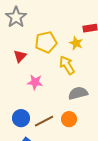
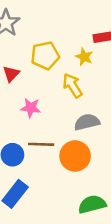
orange circle: (69, 119) -> (75, 156), size x1.5
brown line: (44, 121) -> (41, 144), moved, turned 30

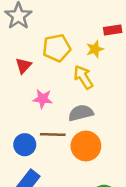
yellow star: (84, 57) -> (95, 49), turned 30
gray semicircle: (87, 122) -> (81, 113), moved

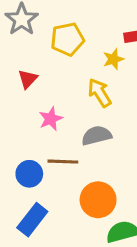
yellow pentagon: (57, 48) -> (67, 39), moved
pink star: (43, 99) -> (51, 119), turned -30
orange circle: (86, 146) -> (98, 200), moved

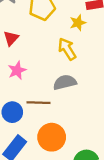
pink star: (51, 119) -> (17, 70), moved
orange circle: (98, 200) -> (52, 137), moved

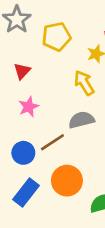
brown line: (39, 103) -> (52, 142), turned -35

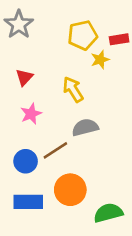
yellow pentagon: (56, 37) -> (82, 35), moved
yellow arrow: (84, 83) -> (73, 89), moved
blue rectangle: (26, 192) -> (28, 202), turned 52

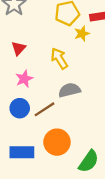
blue circle: (26, 161) -> (20, 108), moved
green semicircle: (108, 213) -> (89, 161), turned 140

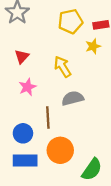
yellow star: (82, 34) -> (93, 46), moved
blue circle: (20, 108) -> (23, 133), moved
brown line: (45, 109) -> (48, 118), turned -60

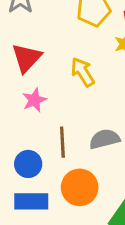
red triangle: (22, 56) -> (27, 58), size x1.5
gray semicircle: (73, 98) -> (105, 139), moved

